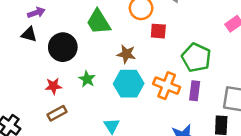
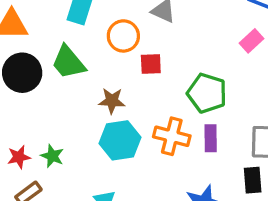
black circle: (63, 47) -> (22, 73), moved
green star: (87, 79) -> (52, 156), moved

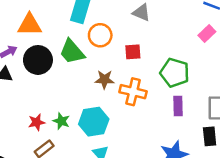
orange circle: (123, 36) -> (100, 35), moved
orange cross: (172, 136) -> (133, 92), moved
cyan hexagon: (120, 140) -> (94, 122), moved

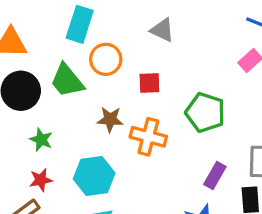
purple rectangle: (178, 106) -> (215, 175), moved, turned 30
green star: (61, 121) -> (41, 140), moved
red star: (37, 122) -> (41, 180), moved

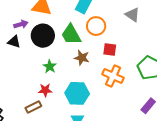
red square: (149, 83) -> (110, 50), moved
brown star: (110, 119) -> (82, 58), moved

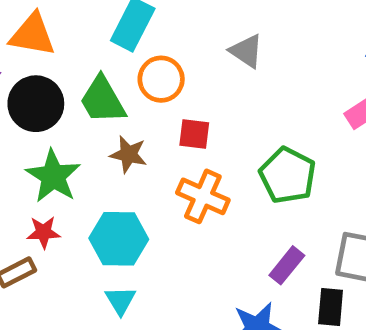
green star: (50, 66) -> (53, 176), size x1.6

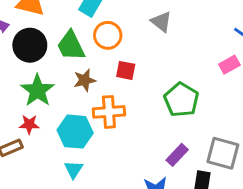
brown star: (128, 154) -> (85, 80), turned -30
orange cross: (203, 196) -> (109, 112), moved, turned -32

